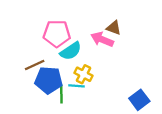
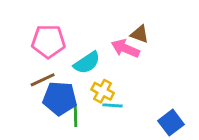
pink pentagon: (57, 34) -> (48, 41), moved
cyan line: (77, 86) -> (113, 105), moved

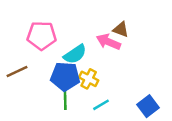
brown line: (43, 80) -> (17, 71), moved
blue pentagon: (60, 98) -> (65, 76), moved
cyan line: (113, 105) -> (101, 105), moved, turned -35

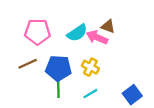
cyan semicircle: (75, 54) -> (77, 33), moved
brown line: (17, 71) -> (28, 64), moved
yellow cross: (89, 79) -> (90, 67), moved

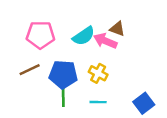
cyan line: (90, 94) -> (98, 102), turned 32

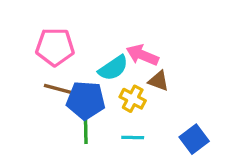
brown triangle: (117, 29) -> (159, 81), moved
cyan semicircle: (84, 36) -> (113, 68), moved
brown line: (30, 70) -> (58, 89), moved, turned 40

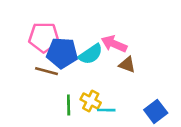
yellow cross: (133, 99) -> (91, 101), moved
blue pentagon: (86, 100) -> (62, 53), moved

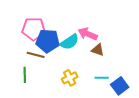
yellow cross: (91, 101) -> (70, 78), turned 35
green line: (69, 105) -> (25, 75), moved
cyan line: (106, 110) -> (102, 78), moved

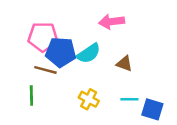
pink arrow: (88, 34) -> (112, 22), moved, turned -30
yellow cross: (70, 78) -> (89, 99), turned -35
blue square: (120, 86) -> (152, 109), turned -36

